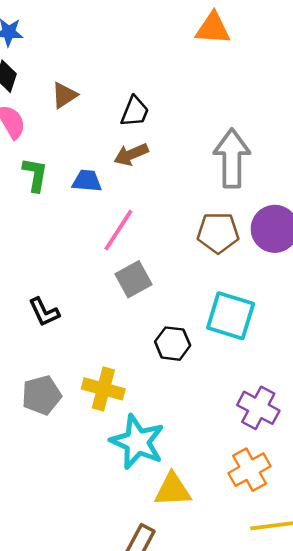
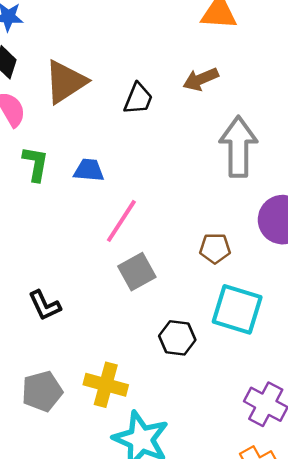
brown triangle: (64, 95) -> (65, 82), size x1.6
brown arrow: (131, 154) -> (201, 79), moved
brown pentagon: (218, 233) -> (215, 248), moved, size x0.7

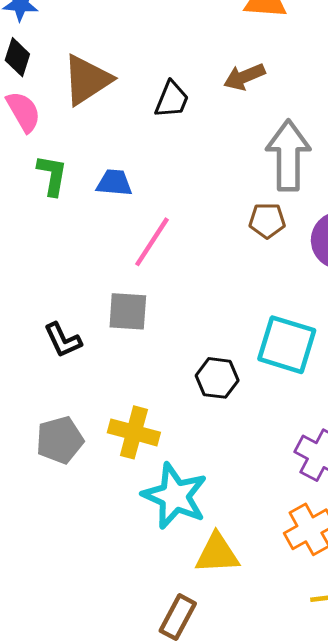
brown pentagon: (215, 248) -> (267, 221), moved
gray square: (137, 272) -> (128, 311), moved, turned 33

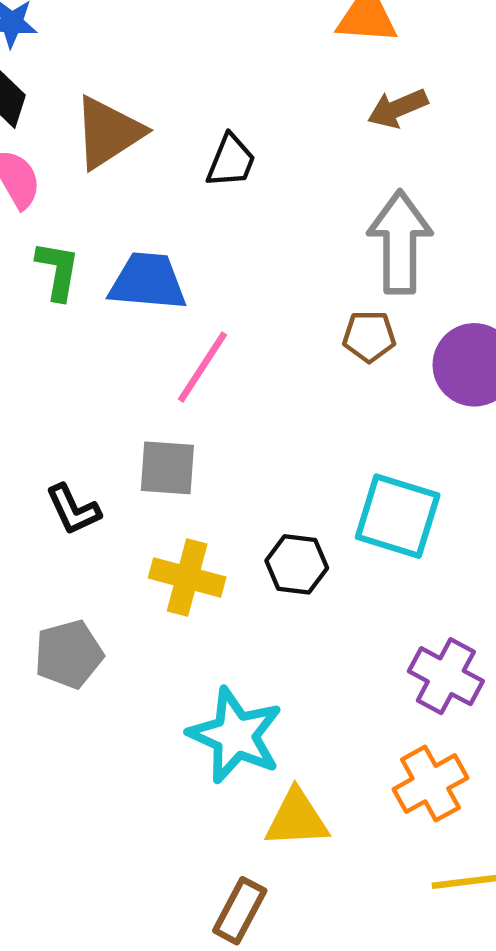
brown arrow: (244, 77) -> (398, 108), moved
blue trapezoid: (114, 183) -> (148, 282), size x1.5
yellow cross: (134, 432) -> (187, 577), moved

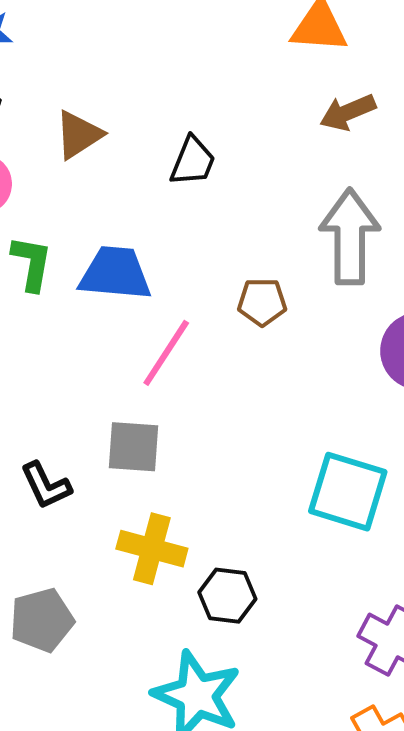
brown triangle: (108, 132) -> (79, 135), size x0.7
brown pentagon: (369, 336) -> (262, 302), moved
black hexagon: (297, 564) -> (227, 596), moved

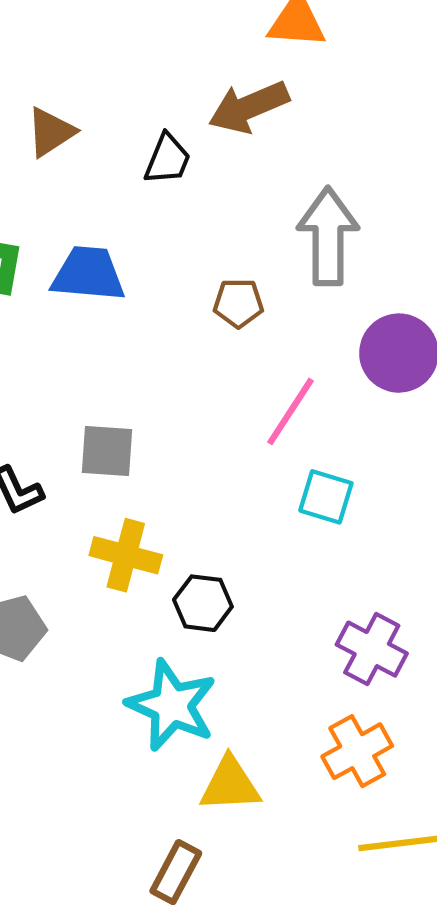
brown arrow: (348, 112) -> (249, 107), moved, size x1.4
pink line: (166, 353) -> (290, 411), moved
cyan square: (348, 492) -> (326, 497), size x0.7

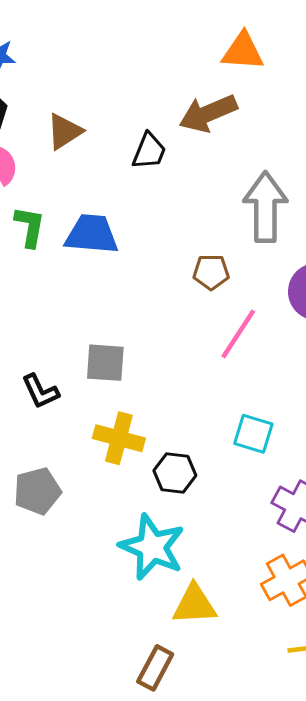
brown pentagon: (238, 303) -> (211, 272), moved
cyan square: (326, 497) -> (253, 434), moved

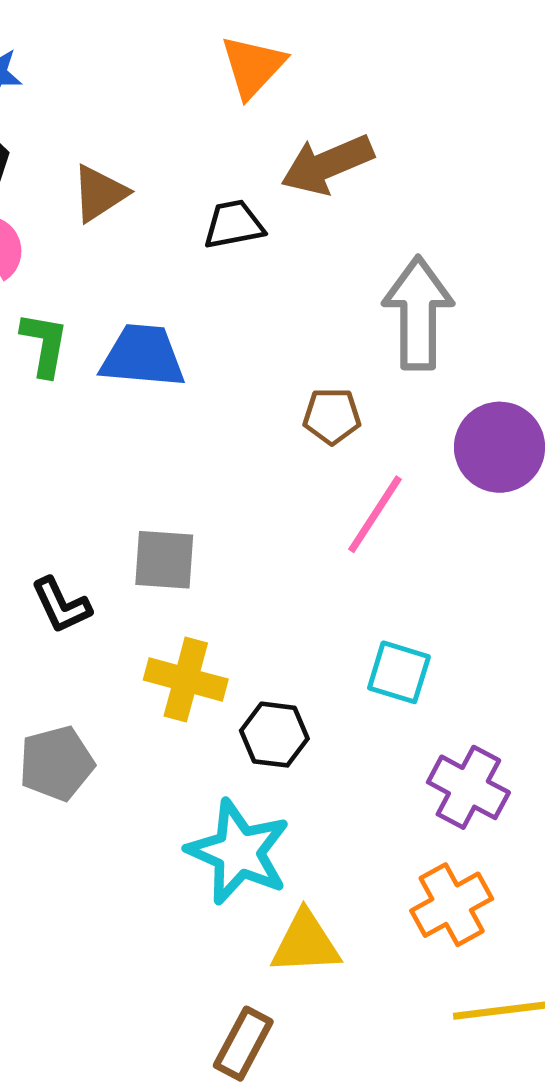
orange triangle: (243, 51) -> (253, 66), moved, turned -51
black trapezoid: (149, 151) -> (234, 224), turned -123

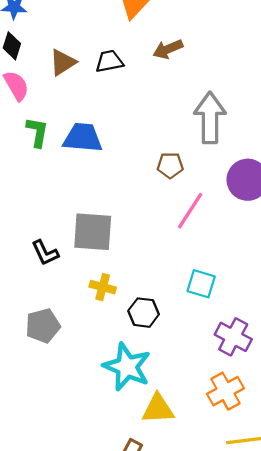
brown arrow: (327, 165) -> (168, 49), size x0.7
black trapezoid: (234, 224) -> (109, 61), moved
gray square: (164, 560) -> (93, 232), size x1.4
yellow cross: (186, 680) -> (103, 287), size x0.7

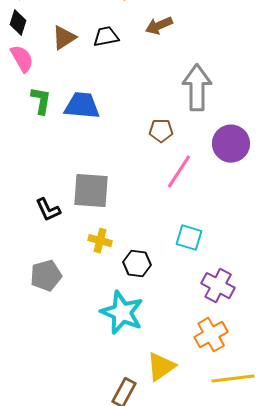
yellow triangle: (158, 409) -> (161, 367), moved, turned -32

